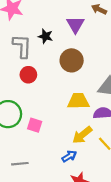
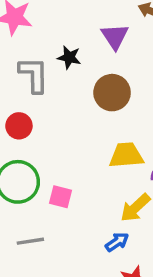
red circle: (28, 75) -> (19, 126), moved
gray line: (20, 164) -> (30, 241), moved

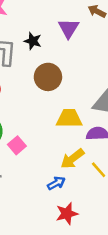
brown circle: (112, 93) -> (48, 77), moved
pink square: (60, 197) -> (17, 145), turned 30

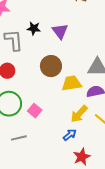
purple triangle: (69, 28) -> (60, 31), moved
brown circle: (48, 77) -> (51, 66), moved

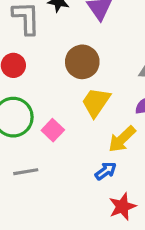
yellow trapezoid: (72, 83) -> (96, 102), moved, turned -50

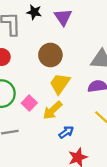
yellow arrow: (122, 139) -> (53, 110), moved

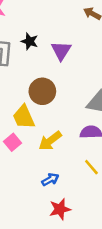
yellow trapezoid: (60, 84) -> (24, 117), moved, turned -65
yellow arrow: (53, 110) -> (50, 141), moved

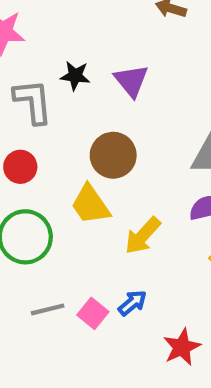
pink square: (13, 142) -> (93, 313), moved
blue arrow: (50, 179) -> (132, 303), moved

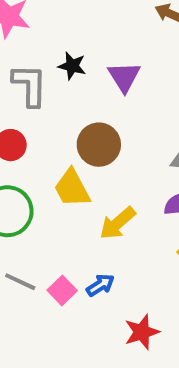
gray line: (48, 309) -> (20, 282), turned 32

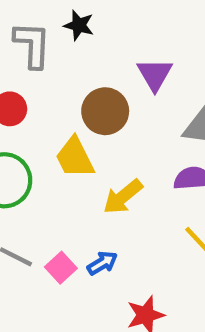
purple triangle: (124, 77) -> (155, 74), moved

